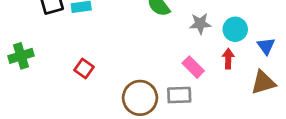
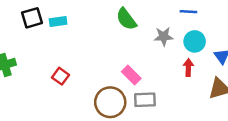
pink rectangle: (193, 67) -> (131, 75), moved

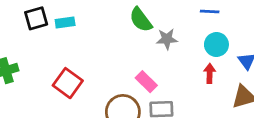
gray star: (164, 36) -> (167, 39), moved
red square: (61, 76) -> (68, 83), size x1.5

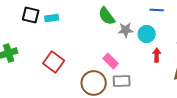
black square: (36, 18) -> (31, 15), turned 30
cyan circle: (216, 45) -> (147, 34), moved

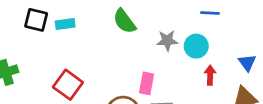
green semicircle: (107, 16) -> (124, 21), moved
pink rectangle: (111, 61) -> (147, 83), turned 56

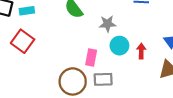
cyan circle: (196, 46) -> (119, 46), moved
red square: (68, 85) -> (23, 41), moved

